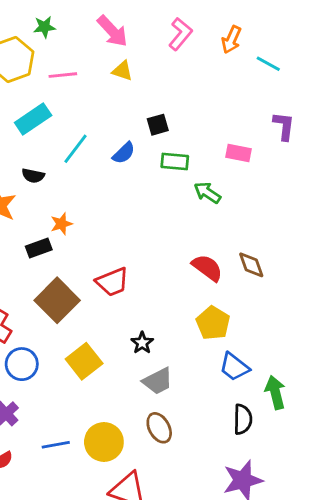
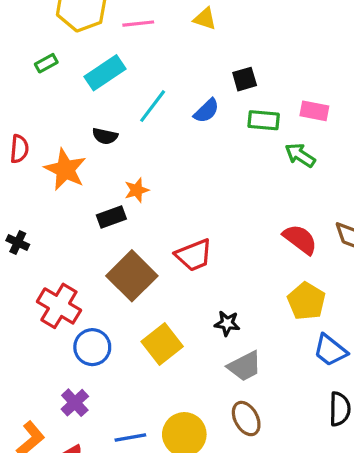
pink rectangle: (238, 153) -> (314, 111), moved
black star: (142, 343) -> (227, 323), turned -30

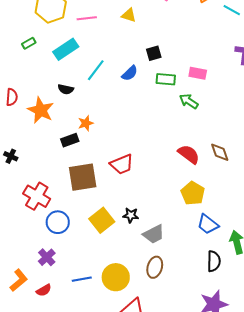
brown square: (132, 276) -> (83, 177), turned 36
black star: (227, 323) -> (131, 215), moved
brown ellipse: (246, 419) -> (155, 267), turned 45

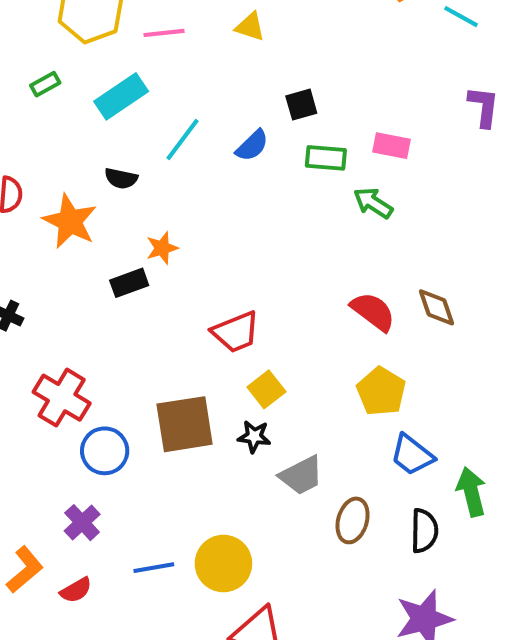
brown square: (83, 177) -> (185, 424), moved
yellow square: (102, 220) -> (266, 389), moved, size x0.7
brown ellipse: (155, 267) -> (353, 520), moved

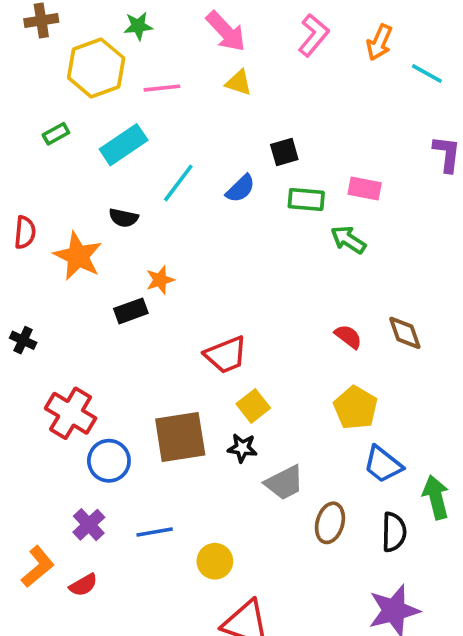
red semicircle: (373, 312) -> (348, 337), size x0.7
yellow circle: (223, 563) -> (215, 561), size x0.7
blue line: (154, 568) -> (155, 532), moved

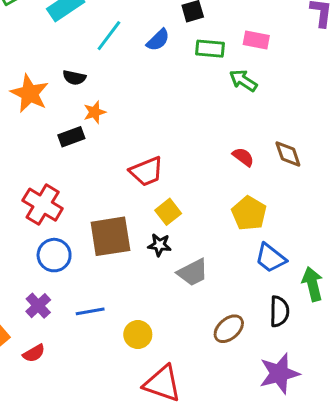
black semicircle: (124, 218) -> (74, 78), moved
red cross: (71, 413) -> (43, 205), moved
brown ellipse: (330, 523) -> (229, 329), moved, turned 32

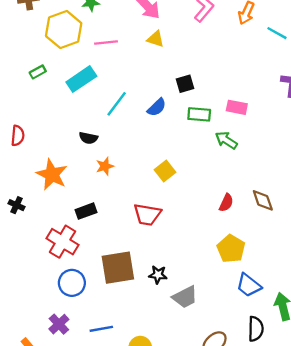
orange star: (30, 93) -> (52, 174), moved
black rectangle: (71, 137) -> (86, 211), moved
red semicircle: (243, 157) -> (226, 203), turned 78
red trapezoid: (146, 171) -> (147, 215), turned 32
yellow square: (168, 212) -> (165, 171), moved

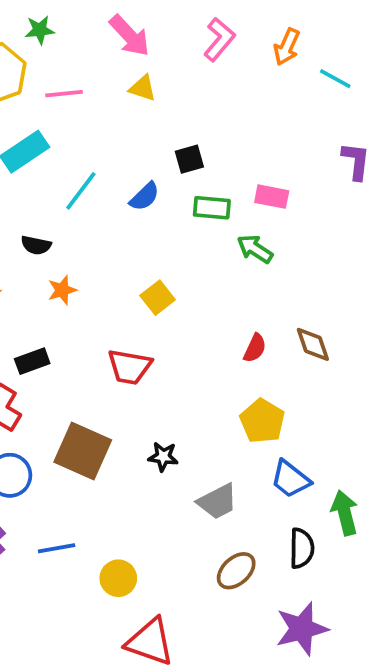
brown square: (118, 268) -> (83, 451), turned 33
black star: (158, 275) -> (163, 457), moved
gray trapezoid: (185, 297) -> (217, 502), moved

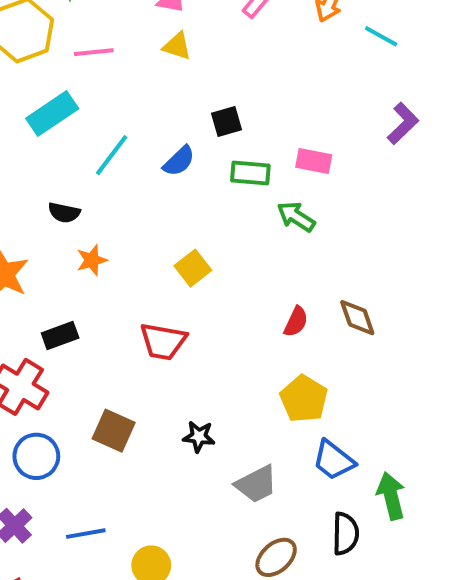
purple L-shape: (356, 161) -> (403, 123), turned 39
brown square: (83, 451) -> (114, 431), size x0.7

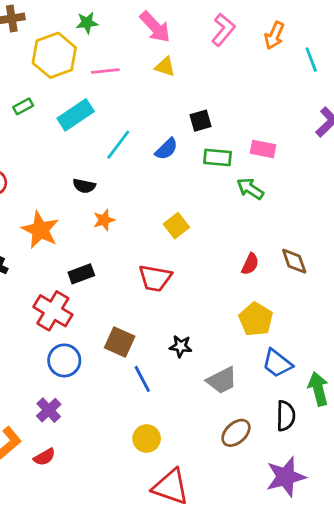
cyan line: (381, 36) -> (311, 60), turned 40
blue line: (86, 534) -> (142, 379), moved, turned 72

